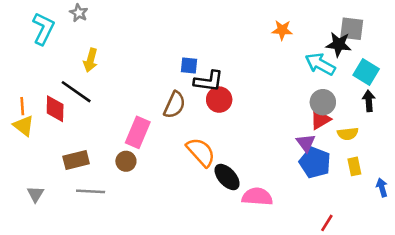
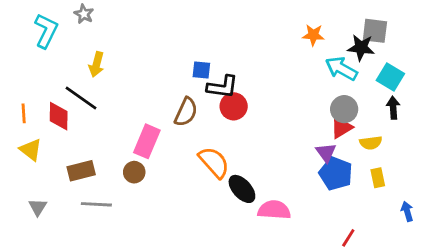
orange star: (282, 30) -> (313, 35), moved
yellow triangle: (24, 126) -> (31, 150), moved
blue arrow: (382, 187) -> (407, 211), moved

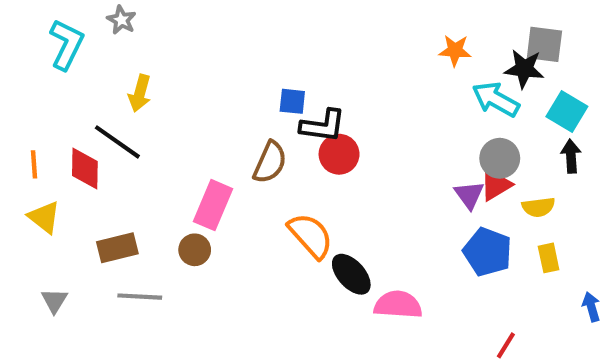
purple triangle: (326, 153) -> (469, 195), moved

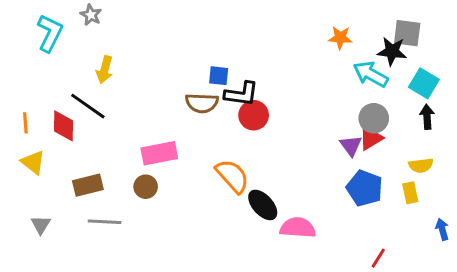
brown semicircle: (270, 162) -> (202, 103), moved, turned 68
pink rectangle: (213, 205) -> (159, 153), turned 56
yellow semicircle: (538, 207) -> (421, 165), moved

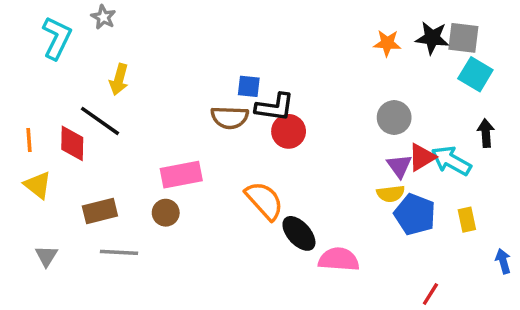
black star: (392, 51) -> (432, 38), moved
cyan arrow: (371, 74) -> (451, 161), moved
cyan square: (424, 83) -> (475, 74), moved
gray circle: (374, 118) -> (394, 118), moved
yellow semicircle: (421, 165) -> (391, 194), moved

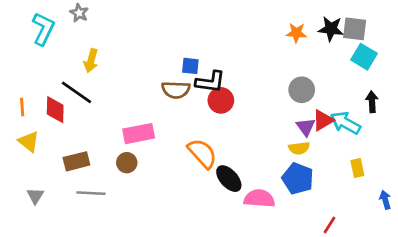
blue pentagon: (415, 214) -> (298, 179), moved

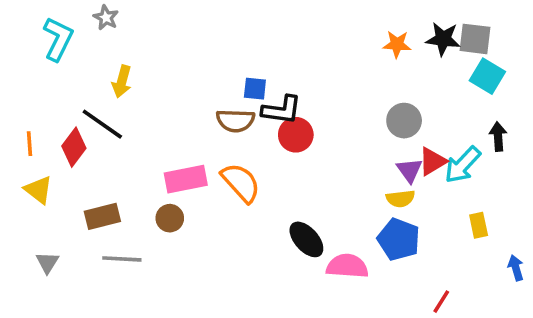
red diamond: (55, 110) -> (74, 147), turned 36
cyan arrow: (345, 123) -> (463, 165), turned -76
orange semicircle: (202, 153) -> (241, 183), moved

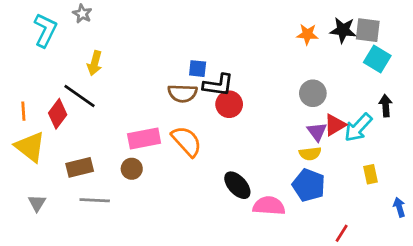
yellow triangle: (38, 190) -> (30, 147), size x1.4

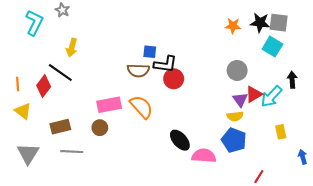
cyan square: (377, 59) -> (272, 47), moved
yellow triangle: (30, 147) -> (23, 111), size x0.7
gray triangle: (37, 203) -> (28, 154), size x1.6

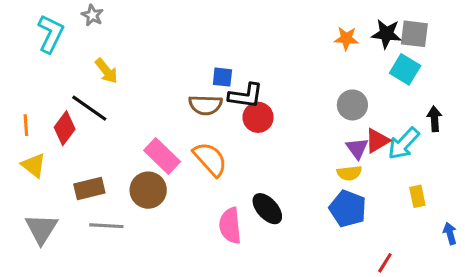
yellow arrow: (72, 48) -> (106, 71), turned -54
pink rectangle: (109, 105) -> (162, 156), turned 55
brown circle: (100, 128) -> (148, 190), size x1.5
pink semicircle: (204, 156) -> (230, 226), moved, turned -100

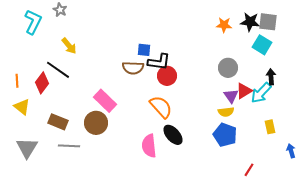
black arrow: (434, 119) -> (271, 77), moved
orange semicircle: (210, 159) -> (161, 107), moved
brown rectangle: (89, 189) -> (58, 122), turned 36

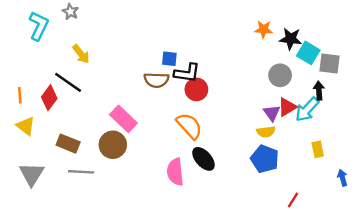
black star: (250, 22) -> (291, 39), moved
gray square: (268, 22) -> (329, 63), moved
gray circle: (228, 68) -> (280, 75), moved

